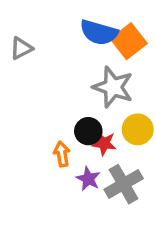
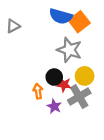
gray cross: (124, 184) -> (79, 97), moved

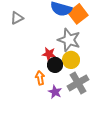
yellow circle: (85, 76) -> (71, 60), moved
red star: (64, 85) -> (49, 54), moved

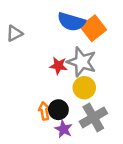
red star: (49, 54) -> (58, 66), moved
black circle: (55, 65) -> (58, 110), moved

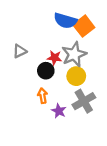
gray triangle: (14, 33) -> (20, 51), moved
gray star: (82, 62) -> (74, 54), turned 30
black circle: (58, 110) -> (46, 71), moved

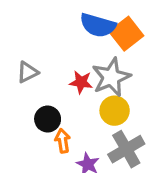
black circle: (46, 71) -> (48, 119), moved

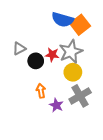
black circle: (48, 119) -> (36, 61), moved

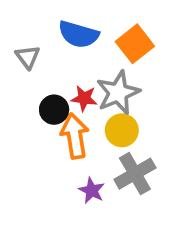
blue semicircle: (63, 20) -> (79, 34), moved
gray triangle: (19, 48) -> (28, 57), moved, turned -40
orange arrow: (41, 91) -> (75, 136), moved, size x1.6

